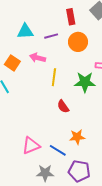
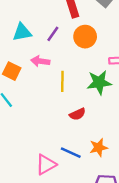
purple line: (51, 36) -> (53, 34), turned -32
red semicircle: (63, 106) -> (77, 114), turned -72
blue line: (58, 150) -> (71, 153), moved

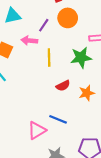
purple line: (53, 34) -> (44, 25), moved
orange star: (99, 148) -> (87, 93), moved

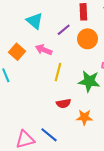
cyan triangle: (13, 16) -> (35, 21), turned 36
purple line: (44, 25) -> (64, 30), moved

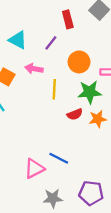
orange circle: (88, 39) -> (79, 62), moved
red semicircle: (63, 103) -> (75, 114), moved
orange star: (84, 117) -> (98, 119), moved

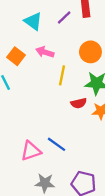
purple line: (51, 43) -> (64, 18), moved

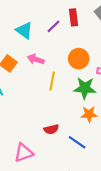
red semicircle: (79, 103) -> (51, 129), moved
blue line: (57, 144) -> (77, 142), moved

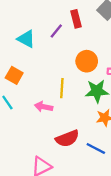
pink arrow: (36, 59) -> (44, 107), moved
red semicircle: (51, 129) -> (67, 138), size x1.5

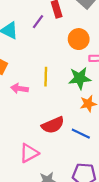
orange circle: (87, 61) -> (79, 39), moved
pink arrow: (44, 107) -> (19, 88), moved

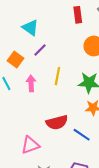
purple line: (38, 22) -> (40, 50), moved
pink arrow: (19, 88) -> (31, 83), turned 70

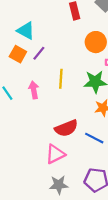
orange square: (15, 59) -> (18, 54), moved
pink triangle: (30, 145) -> (55, 154), moved

